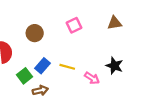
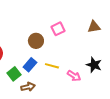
brown circle: (35, 33) -> (36, 41), moved

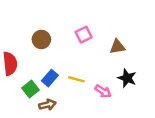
brown triangle: (94, 27) -> (117, 47), moved
brown circle: (36, 41) -> (41, 39), moved

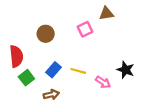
brown triangle: (117, 47) -> (106, 13), moved
green square: (31, 89) -> (26, 78), moved

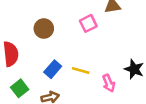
green square: (26, 78) -> (20, 88), moved
pink arrow: (103, 82) -> (109, 83), turned 35

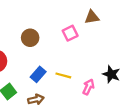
pink arrow: (109, 83) -> (88, 87), turned -133

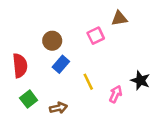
blue rectangle: (38, 74) -> (61, 64), moved
yellow line: (63, 75) -> (88, 82), turned 49

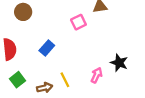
brown circle: (52, 41) -> (23, 12), moved
yellow line: (88, 82) -> (65, 80), moved

